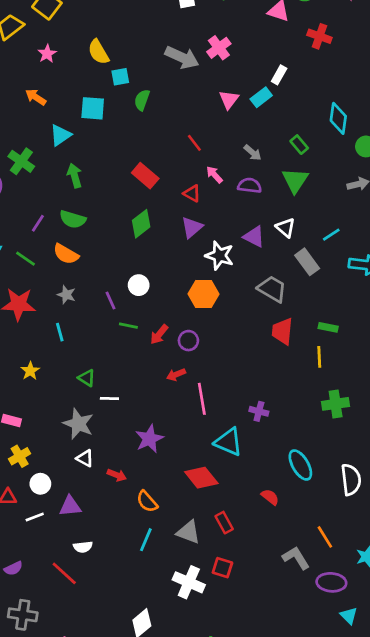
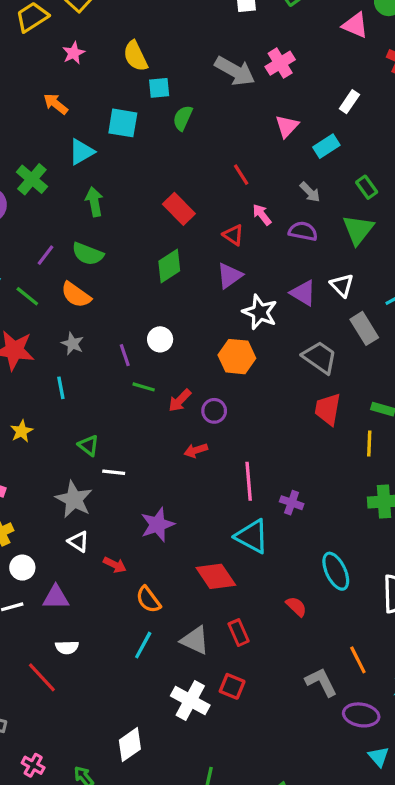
cyan rectangle: (261, 97) -> (326, 146), moved
pink line: (202, 399) -> (249, 481), moved

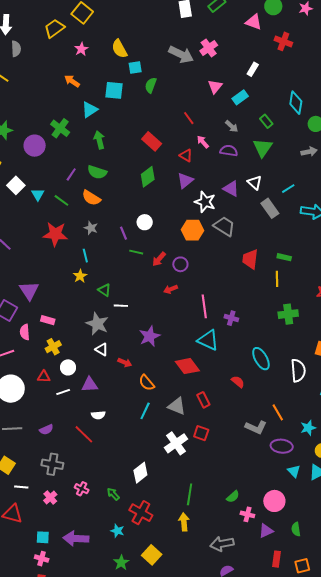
gray trapezoid: (320, 357) -> (224, 226), moved
yellow star: (22, 431) -> (80, 276), moved
gray L-shape: (321, 682) -> (256, 427), turned 145
white cross: (190, 701) -> (176, 443), turned 30

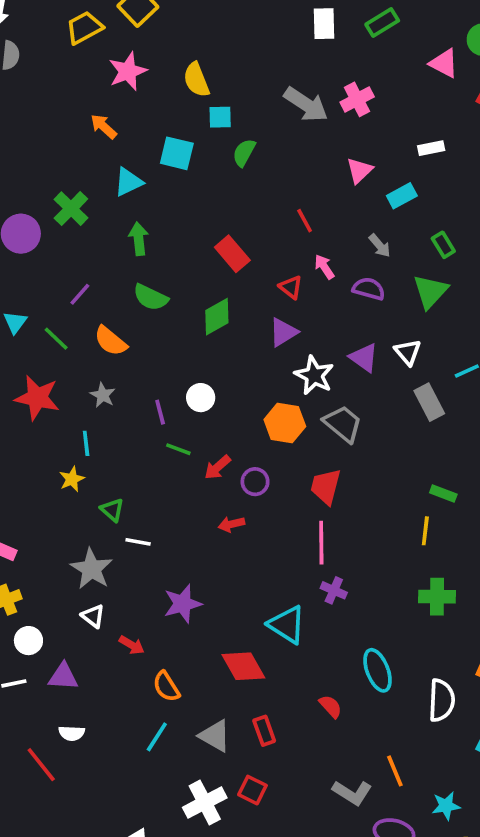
pink star: (81, 49) -> (128, 71), size x1.5
white rectangle: (253, 69) -> (431, 148), turned 40
green semicircle: (97, 172) -> (151, 297), moved
red trapezoid: (250, 259) -> (326, 487), moved
pink line: (204, 306) -> (321, 543), moved

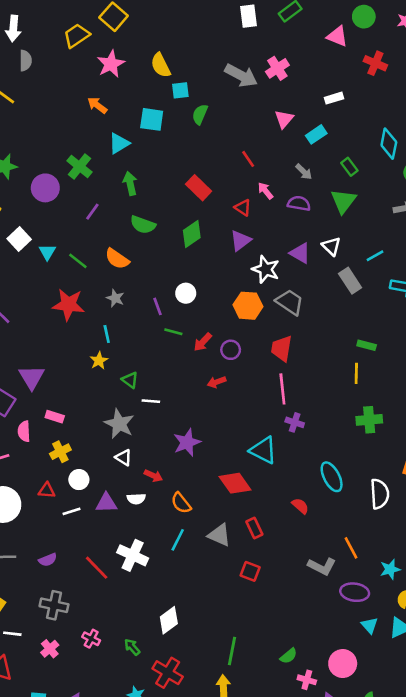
purple line: (80, 294) -> (92, 212), moved
white semicircle: (72, 733) -> (136, 499), moved
white cross: (205, 803) -> (133, 555), moved, turned -32

